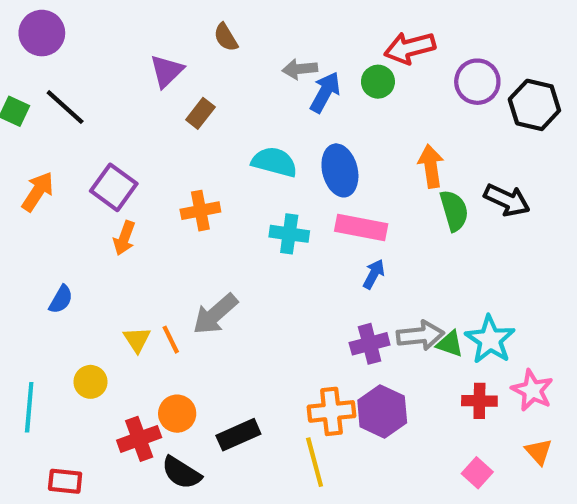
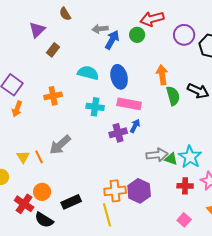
purple cross: (370, 344) -> (118, 133), moved
red cross: (139, 439) -> (24, 204), turned -36

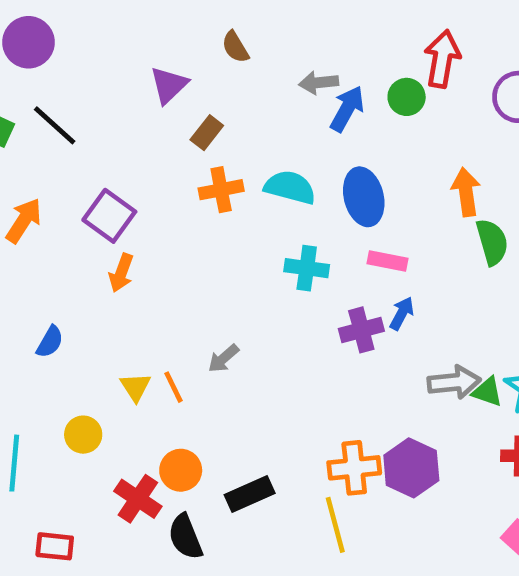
red arrow: (152, 19) -> (442, 59), turned 115
orange cross: (53, 96) -> (221, 190), moved
pink rectangle: (129, 104) -> (388, 261), size x0.7
gray arrow: (60, 145) -> (223, 358), size x0.6
black semicircle: (44, 220) -> (185, 537), turned 36

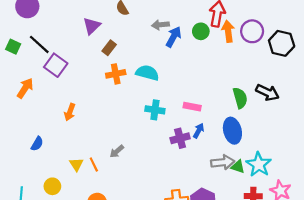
orange arrow: (466, 192) -> (228, 31), moved
blue ellipse: (364, 197) -> (232, 131), moved
purple square: (109, 216) -> (56, 65), moved

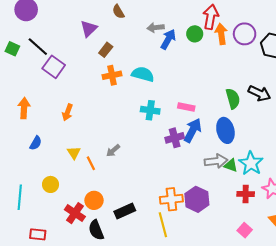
orange arrow: (25, 88) -> (24, 108), moved, turned -30
blue arrow: (199, 131) -> (193, 130), size x1.6
yellow triangle: (76, 164) -> (74, 153), moved

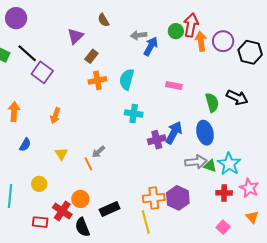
green circle: (195, 34) -> (176, 31), moved
cyan semicircle: (143, 74) -> (127, 79), turned -90
pink rectangle: (186, 107) -> (174, 85), moved
orange line: (91, 163) -> (88, 164), moved
red rectangle: (38, 234) -> (40, 222), moved

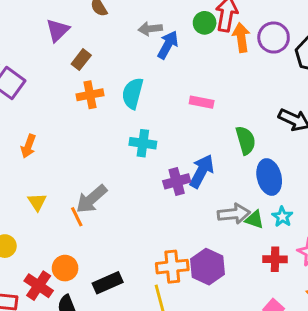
green semicircle: (212, 102) -> (246, 140), moved
blue ellipse: (205, 133) -> (269, 177), moved
gray arrow: (98, 152) -> (91, 199), size x1.6
cyan star: (229, 164) -> (282, 217), size x0.6

